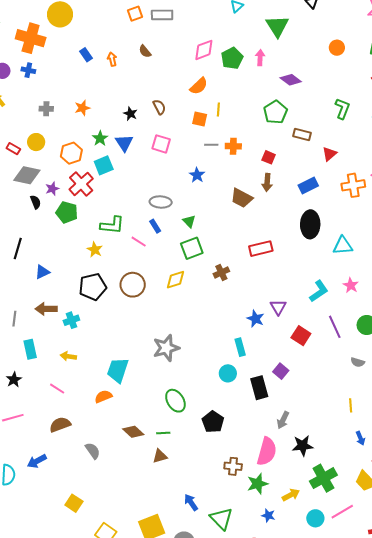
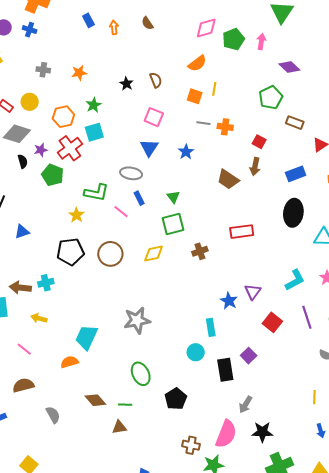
blue triangle: (124, 143) -> (149, 148), moved
gray ellipse: (161, 202) -> (131, 173), moved
brown arrow: (46, 309) -> (20, 288), moved

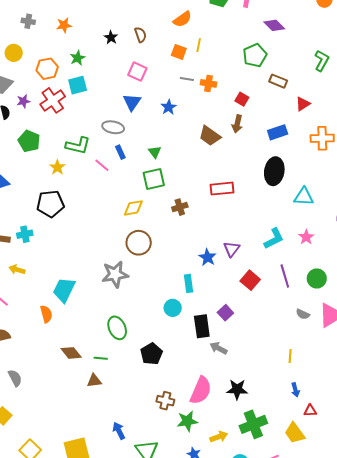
green pentagon: (53, 175) -> (29, 141), moved
brown circle: (110, 254) -> (139, 243), moved
orange semicircle: (69, 362) -> (46, 314), turned 90
gray arrow: (246, 405) -> (219, 348), moved, turned 84
gray semicircle: (53, 415) -> (15, 378), moved

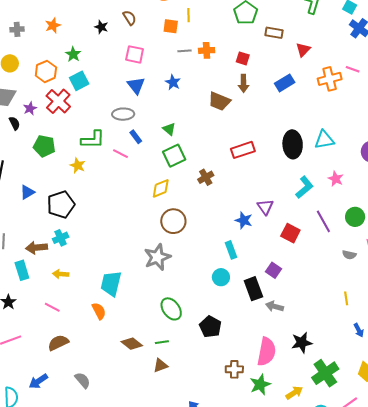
black ellipse: (274, 171) -> (293, 144), moved
black pentagon: (50, 204) -> (61, 205), moved

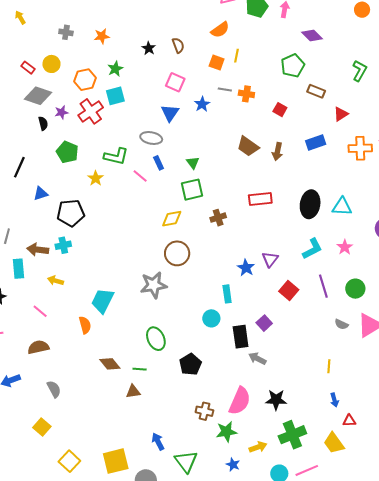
blue star: (173, 82) -> (202, 104), moved
brown arrow: (243, 83) -> (277, 151), moved

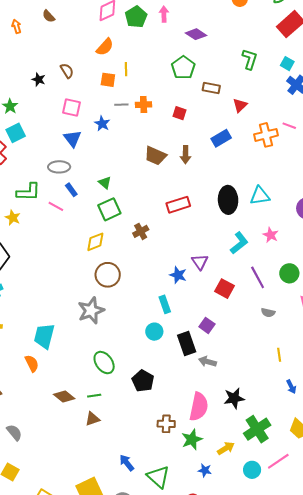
gray semicircle: (341, 324) -> (268, 313), moved

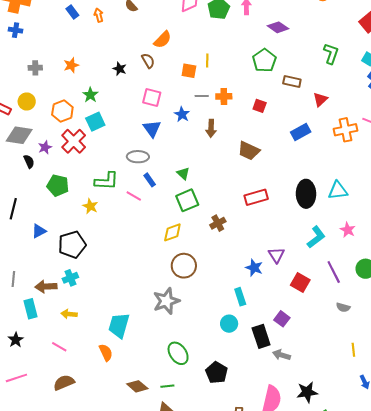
orange semicircle: (105, 47) -> (163, 40), moved
brown arrow: (186, 155) -> (211, 128), moved
brown trapezoid: (155, 156) -> (249, 151), moved

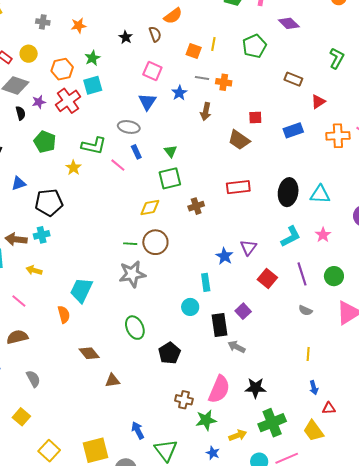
green pentagon: (264, 60) -> (254, 46), moved
red square: (260, 106) -> (255, 118), moved, turned -32
green line: (167, 386) -> (130, 244), moved

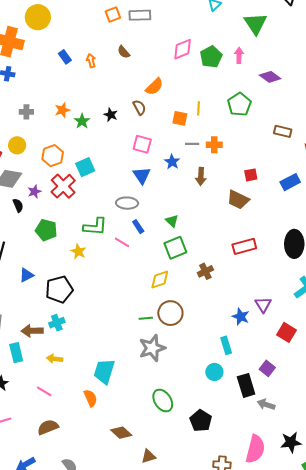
green star: (92, 58) -> (82, 121), moved

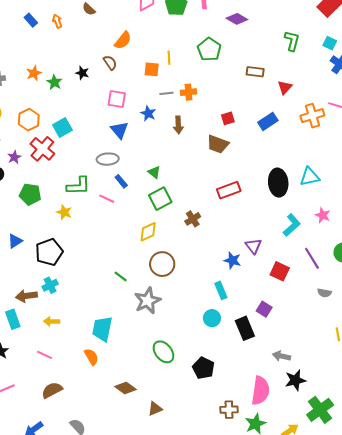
green line: (146, 318) -> (121, 276), moved, turned 48
gray arrow: (266, 404) -> (281, 356), moved

